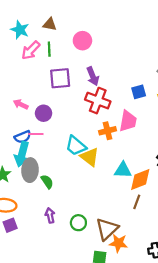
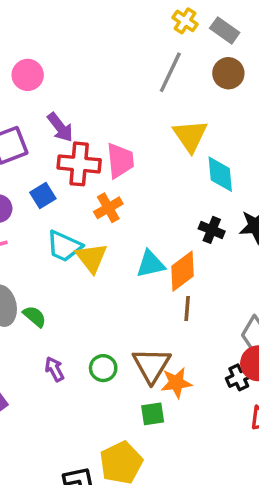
blue square: (139, 92) -> (43, 195), moved
pink trapezoid: (128, 121) -> (120, 161), moved
yellow triangle: (90, 157) -> (92, 258), turned 30

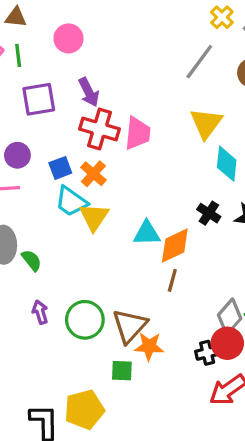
blue square: (43, 195) -> (60, 168), moved
orange cross: (108, 208) -> (93, 174), moved, turned -30
green circle: (103, 368) -> (85, 320), size x1.5

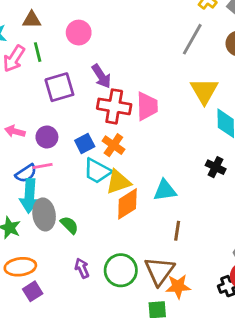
yellow triangle: (94, 217) -> (118, 182), turned 44
orange diamond: (175, 246) -> (127, 204), moved
brown line: (172, 280) -> (177, 231), moved

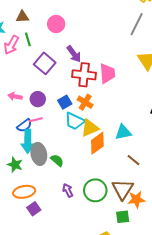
purple square: (59, 87) -> (45, 63), turned -30
brown line: (177, 231) -> (134, 160), turned -56

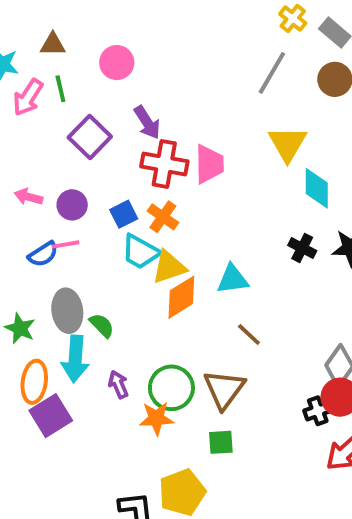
cyan arrow: (28, 141) -> (75, 359), moved
orange ellipse: (24, 192) -> (34, 382), turned -75
orange star: (136, 200) -> (156, 418), moved
purple square: (34, 209) -> (51, 416), size x1.5

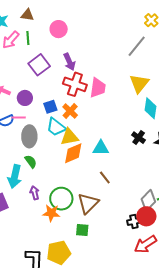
gray ellipse: (67, 311) -> (29, 136), moved

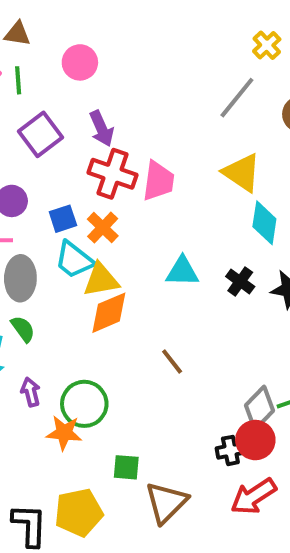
yellow triangle: (139, 84) -> (242, 173), turned -35
cyan triangle: (101, 148) -> (182, 271), moved
brown triangle: (88, 203) -> (166, 502), moved

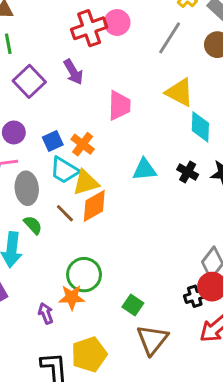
pink circle: (80, 62) -> (117, 23), moved
red cross: (112, 174) -> (89, 28), moved, turned -32
brown line: (172, 362) -> (65, 213), moved
purple arrow: (31, 392) -> (46, 313), moved
green square: (126, 467) -> (133, 305), moved, turned 36

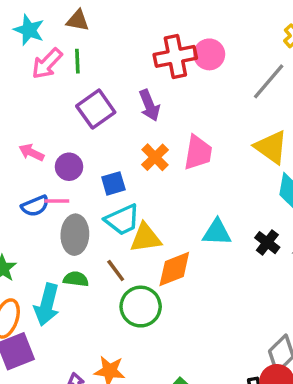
orange cross: (83, 144) -> (155, 157), moved
cyan trapezoid: (64, 170) -> (122, 220), turned -64
orange diamond: (94, 206) -> (174, 269), moved
green semicircle: (33, 225) -> (76, 279), turned -48
green circle: (84, 275) -> (141, 307), moved

